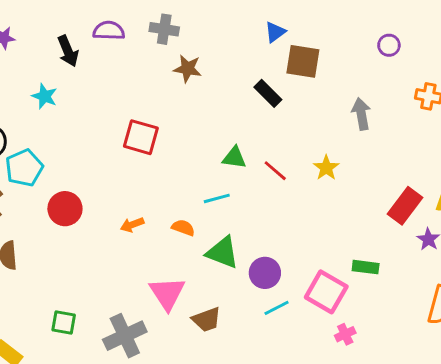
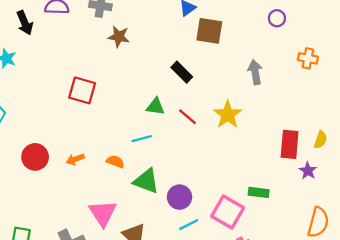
black rectangle: (268, 93) -> (182, 72), moved
yellow star: (326, 168) -> (228, 115), size x1.4
red rectangle: (405, 206) -> (290, 144), turned -32
red circle: (65, 209) -> (35, 157), moved

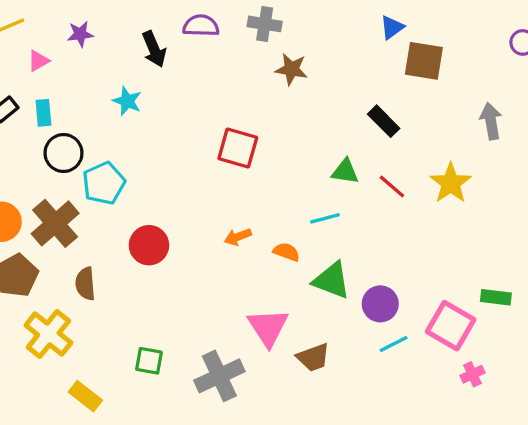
red circle: (35, 157) -> (149, 245), moved
orange arrow: (75, 159) -> (238, 237), moved

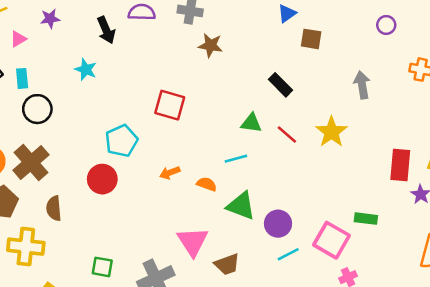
brown square: (424, 61) -> (311, 39), size x0.7
cyan pentagon: (104, 183) -> (121, 141), moved
yellow cross: (48, 334) -> (26, 247), turned -33

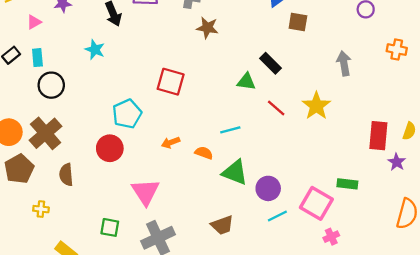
green triangle: (251, 123) -> (246, 82), moved
pink triangle: (193, 241) -> (145, 192), moved
yellow cross: (26, 247) -> (41, 209), size x0.5

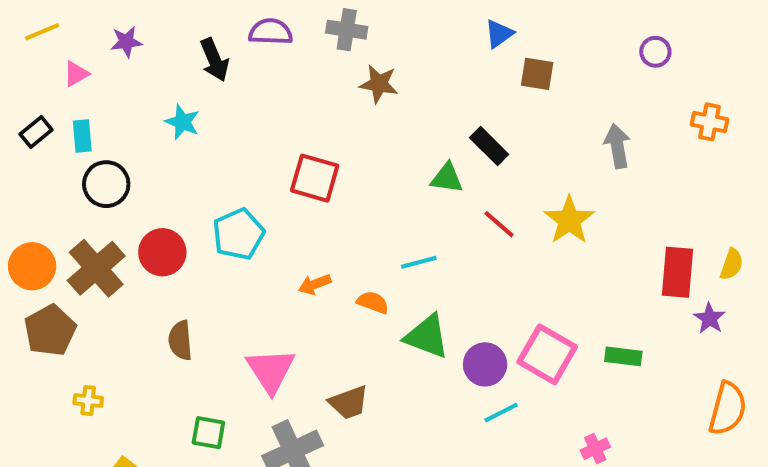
red circle: (110, 148) -> (162, 252), moved
brown semicircle: (66, 175) -> (180, 340), moved
pink square: (316, 203) -> (547, 354), moved
brown trapezoid: (222, 225) -> (349, 403), moved

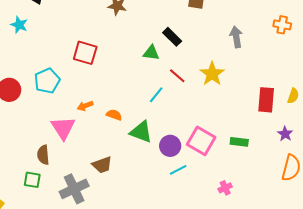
cyan line: (419, 262) -> (156, 95), moved, turned -36
purple star: (710, 318) -> (285, 134), moved
brown semicircle: (180, 340) -> (43, 155), moved
pink triangle: (271, 370) -> (63, 128), moved

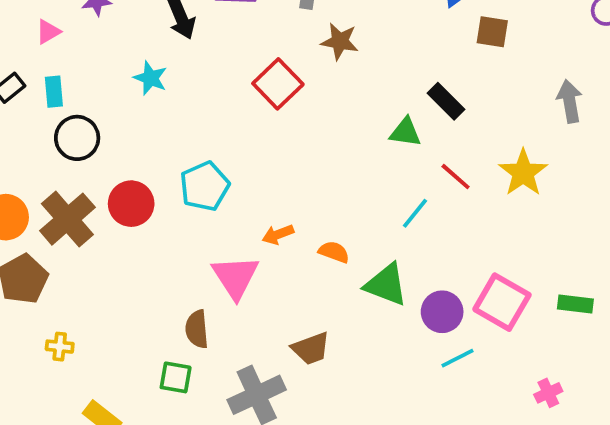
red square: (85, 53) -> (278, 84), moved, turned 30

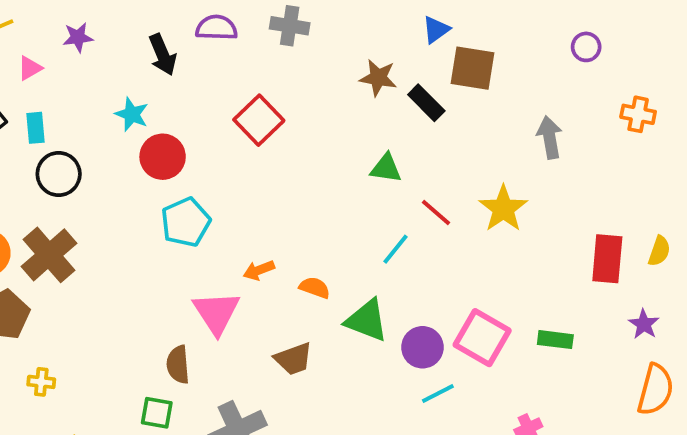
brown square: (492, 32) -> (473, 68), size x1.4
brown star: (340, 41) -> (378, 78), moved
black rectangle: (446, 101) -> (426, 103), moved
red circle: (131, 204) -> (163, 157), moved
brown trapezoid: (311, 348) -> (293, 359), moved

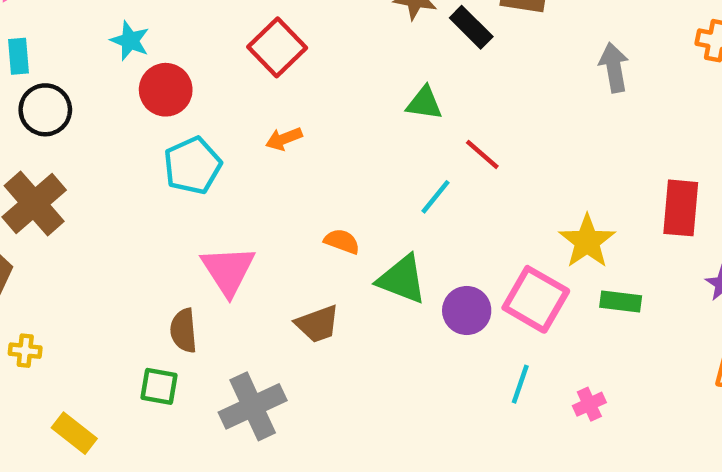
yellow star: (503, 209) -> (587, 241), moved
orange arrow: (259, 270) -> (284, 139), moved
cyan line: (438, 393) -> (520, 384), moved, turned -44

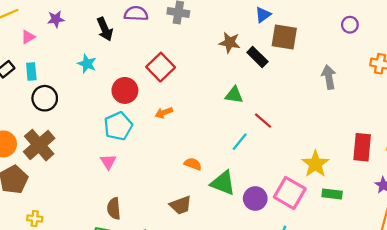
red circle: (166, 90) -> (125, 90), moved
pink triangle: (228, 270) -> (108, 162), moved, size x0.6

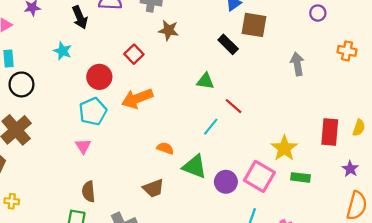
brown star: (230, 43) -> (169, 30), moved
red square: (161, 67) -> (134, 54), size x0.7
orange arrow: (164, 113) -> (137, 98), size x1.8

